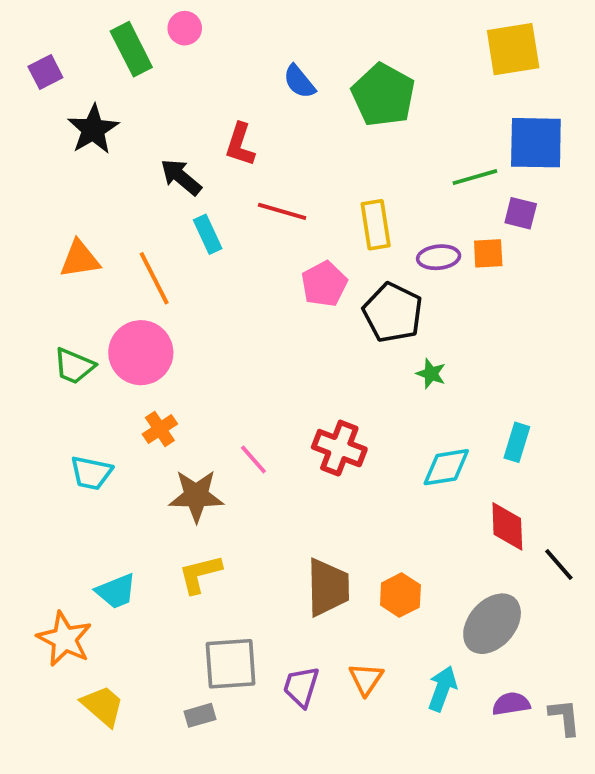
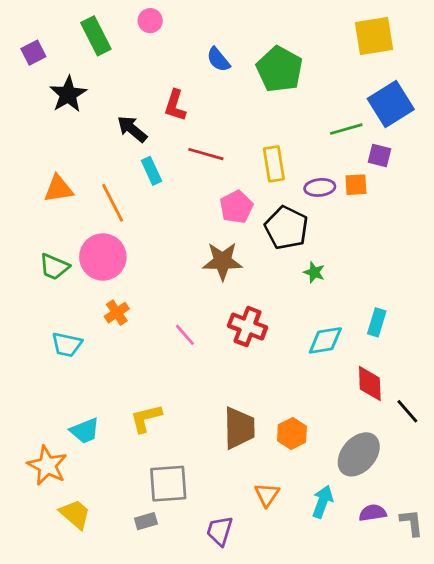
pink circle: (185, 28) -> (150, 21), moved
blue square: (536, 143) -> (391, 104), turned -33
brown star: (196, 496) -> (222, 261), moved
purple trapezoid: (301, 687) -> (220, 531), moved

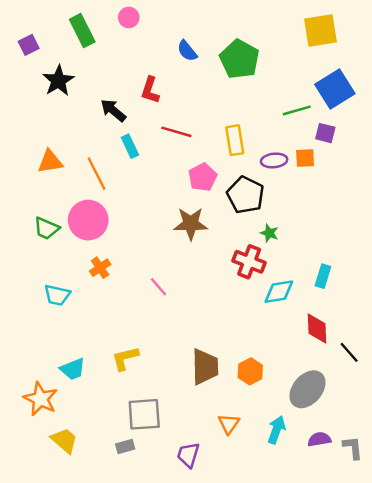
red cross: (247, 326) -> (249, 262), moved

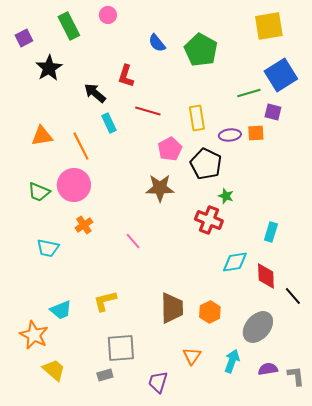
cyan diamond: (279, 292) -> (235, 262), moved

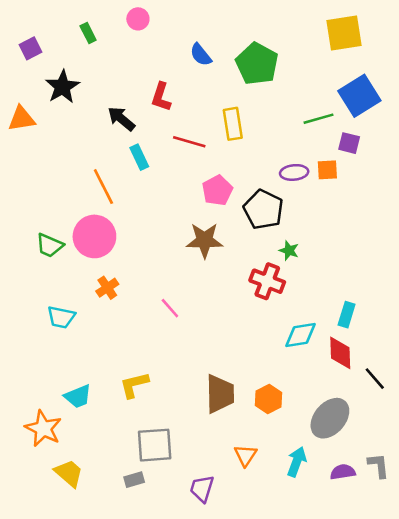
green rectangle: (69, 26) -> (88, 33), size x0.6
yellow rectangle: (197, 118) -> (233, 124), moved
orange triangle: (42, 136) -> (22, 119), moved
cyan rectangle: (271, 232) -> (347, 315), moved
gray L-shape: (296, 376) -> (379, 466), moved

